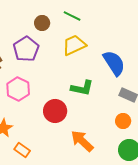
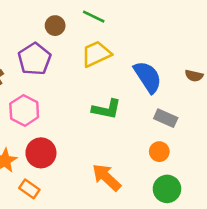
red circle: (55, 111) -> (41, 153), moved

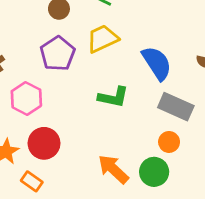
purple pentagon: (35, 59) -> (58, 54), moved
gray rectangle: (166, 118) -> (176, 107), size x1.4
green circle: (167, 189) -> (154, 172), moved

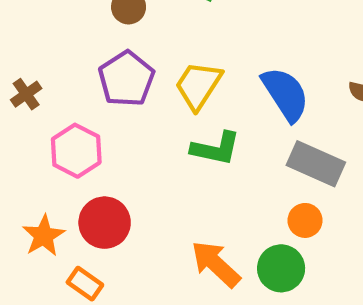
yellow trapezoid: (102, 39) -> (198, 85), moved, turned -32

